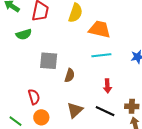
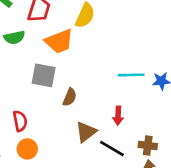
orange trapezoid: (100, 29) -> (59, 41), moved, turned 140
cyan line: (101, 55) -> (131, 75), moved
brown triangle: (75, 110) -> (86, 132), moved

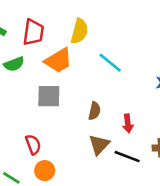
cyan line: (131, 75) -> (110, 63), moved, turned 50
brown semicircle: (70, 97) -> (94, 111), moved

